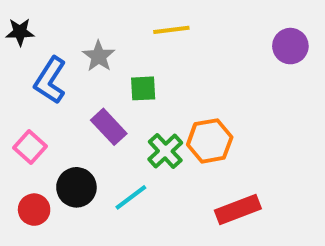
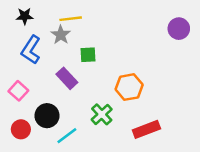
yellow line: (171, 30) -> (71, 19), moved
black star: (20, 32) -> (25, 16), moved
green cross: (165, 151) -> (102, 114), moved
cyan line: (131, 197) -> (67, 136), moved

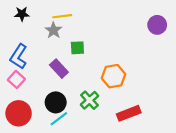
blue L-shape: (31, 50) -> (19, 57), moved
black circle: (47, 116) -> (56, 102), moved
red circle: (21, 129) -> (19, 113), size x1.5

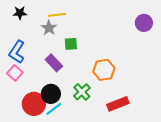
red circle: (19, 113) -> (34, 104), moved

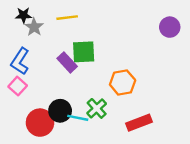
gray star: (49, 28) -> (34, 27), moved
green square: (71, 44) -> (84, 52), size x1.5
purple rectangle: (54, 63) -> (67, 62), moved
cyan line: (54, 109) -> (78, 118), moved, turned 48

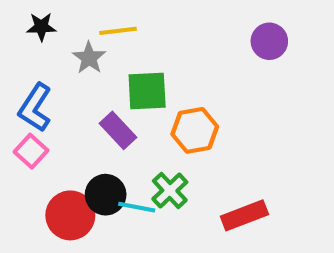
gray star: (34, 27) -> (89, 58), moved
purple circle: (170, 27) -> (269, 41), moved
purple rectangle: (67, 62) -> (118, 130), moved
orange hexagon: (123, 82) -> (195, 130), moved

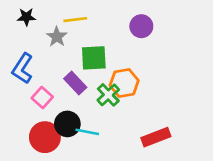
purple circle: (269, 41) -> (141, 26), moved
pink square: (31, 151) -> (42, 98), moved
green cross: (170, 191) -> (108, 95), moved

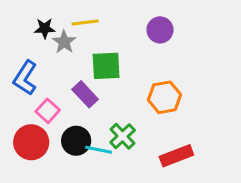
black star: (26, 17) -> (45, 28), moved
orange hexagon: (124, 83) -> (164, 97), moved
green cross: (108, 95) -> (123, 136), moved
red circle: (45, 137) -> (31, 142), moved

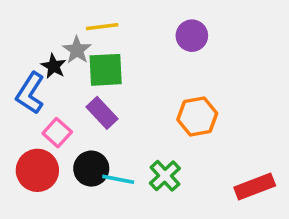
black star: (45, 28) -> (54, 66), moved, turned 30
green square: (106, 66) -> (106, 70), moved
green cross: (123, 136) -> (165, 176), moved
red rectangle: (176, 156) -> (255, 187), moved

